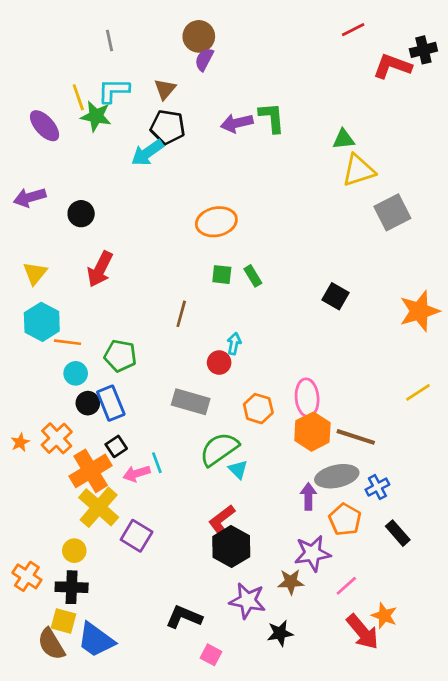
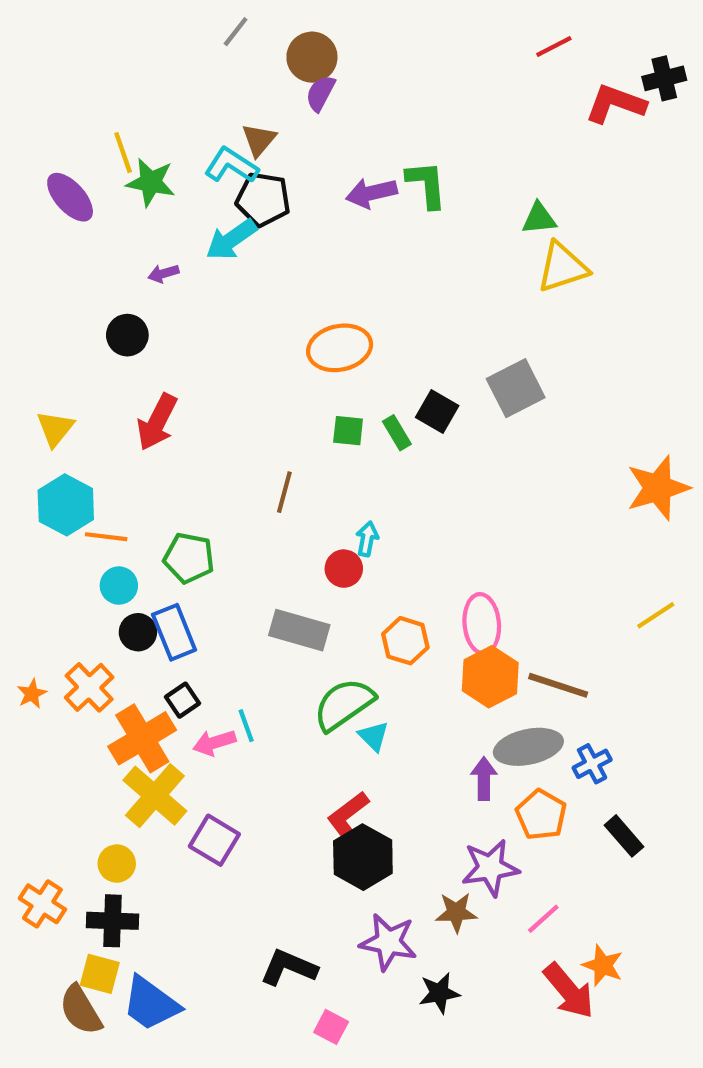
gray line: (109, 40) -> (236, 32), moved, turned 50
cyan L-shape: (114, 91) -> (231, 165), moved, turned 32
purple arrow: (30, 197) -> (163, 274), moved, size x0.6
gray square: (392, 212) -> (516, 388), moved
black square: (335, 296) -> (437, 412), moved

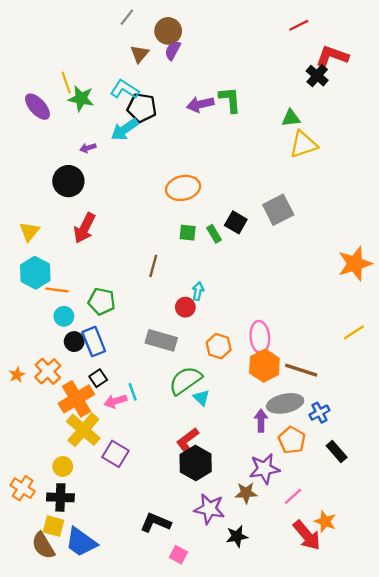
black cross: (664, 78) -> (317, 76), moved, turned -35
brown triangle: (259, 140) -> (139, 54), moved
black circle: (127, 335) -> (68, 181), size x1.4

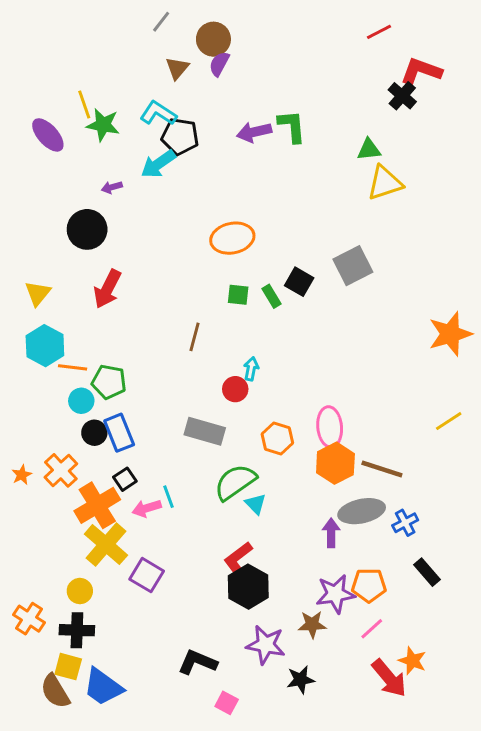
green pentagon: (102, 301) -> (109, 382), moved
orange pentagon: (292, 440) -> (369, 585), moved, turned -30

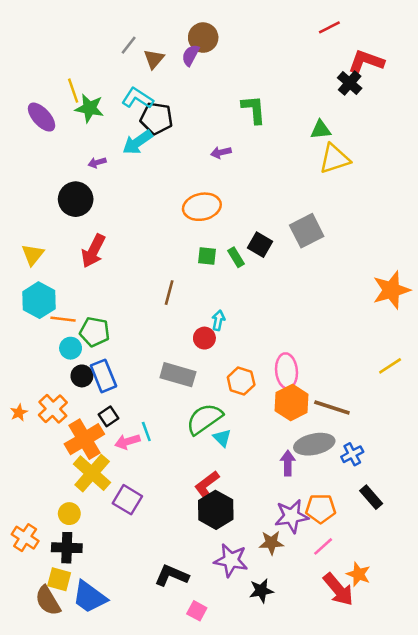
gray line: (161, 22) -> (129, 45), moved
brown circle: (213, 39) -> (203, 38), moved
purple arrow: (254, 132) -> (221, 152), moved, size x0.7

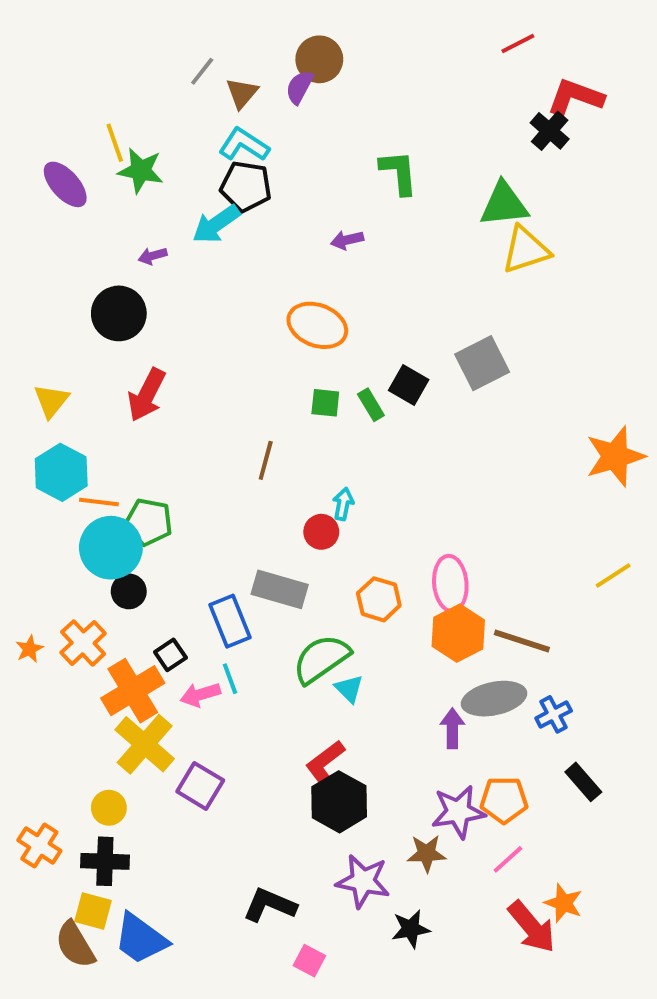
cyan L-shape: (137, 98) -> (244, 145), moved
green triangle: (321, 130) -> (504, 204), size x1.5
orange ellipse: (202, 207) -> (317, 325), turned 33
cyan circle: (71, 348) -> (111, 548), size x1.8
blue rectangle: (103, 376) -> (230, 621), moved

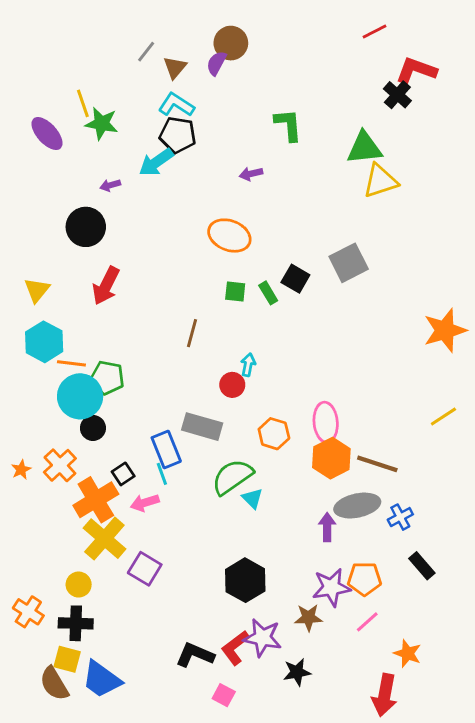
cyan line: (230, 679) -> (162, 474), moved
red L-shape: (325, 764) -> (235, 648), moved
red arrow: (532, 927) -> (385, 695), moved, turned 51

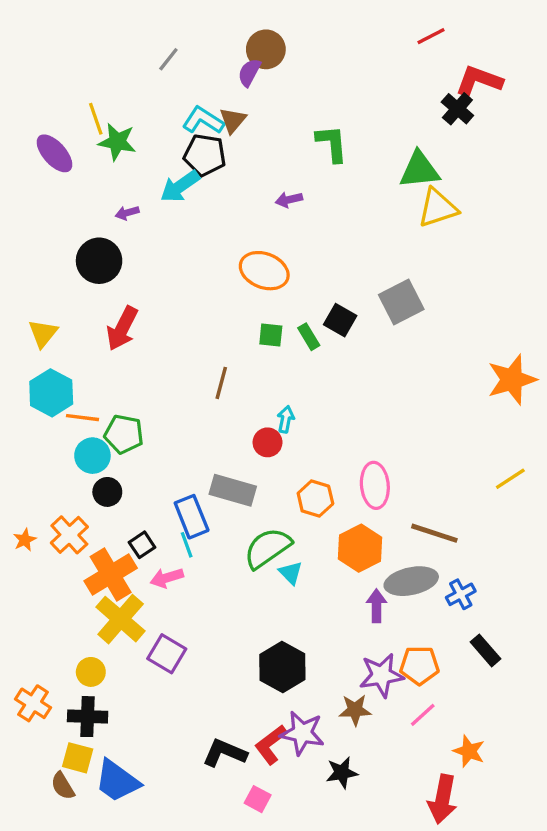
brown triangle: (175, 67) -> (233, 120), moved
cyan circle: (80, 396) -> (92, 456), size x0.7
orange hexagon: (331, 458) -> (360, 548), moved
brown semicircle: (54, 684) -> (63, 786), size x0.7

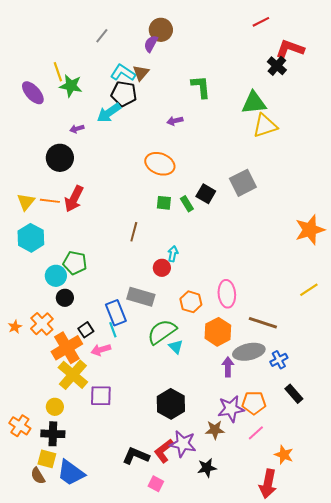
orange line: (83, 418) -> (50, 201), moved
purple square: (167, 654) -> (101, 396), turned -30

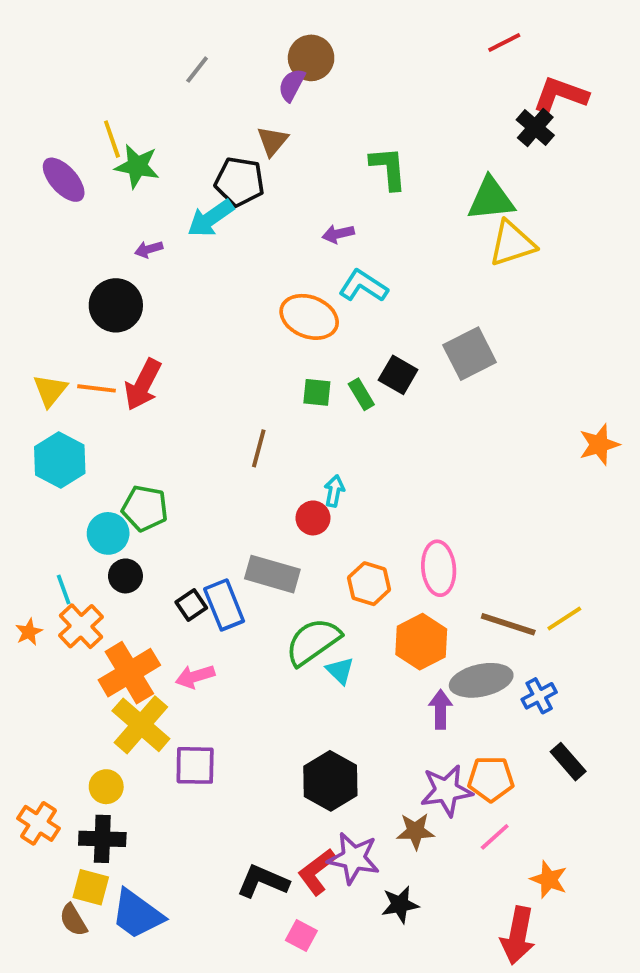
cyan L-shape: (123, 73) -> (363, 286), moved
orange star: (310, 230) -> (599, 445), size x0.7
yellow line: (309, 290) -> (564, 618), moved
black square: (86, 330) -> (191, 605), moved
cyan line: (113, 330) -> (64, 589), moved

